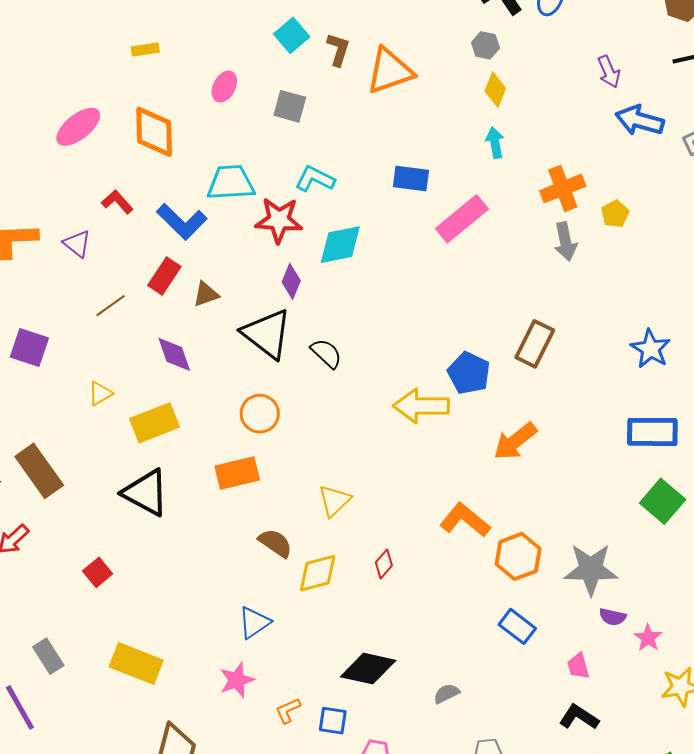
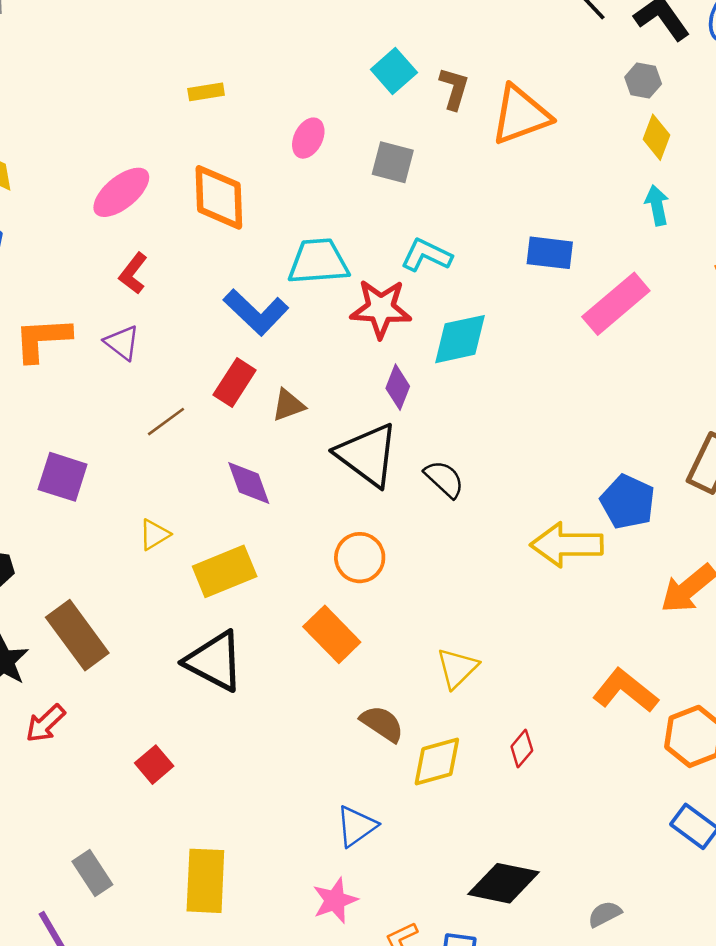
red L-shape: (117, 202) -> (133, 273), moved, turned -100
orange rectangle: (237, 473) -> (332, 634), turned 60
yellow rectangle: (136, 663) -> (205, 881), turned 72

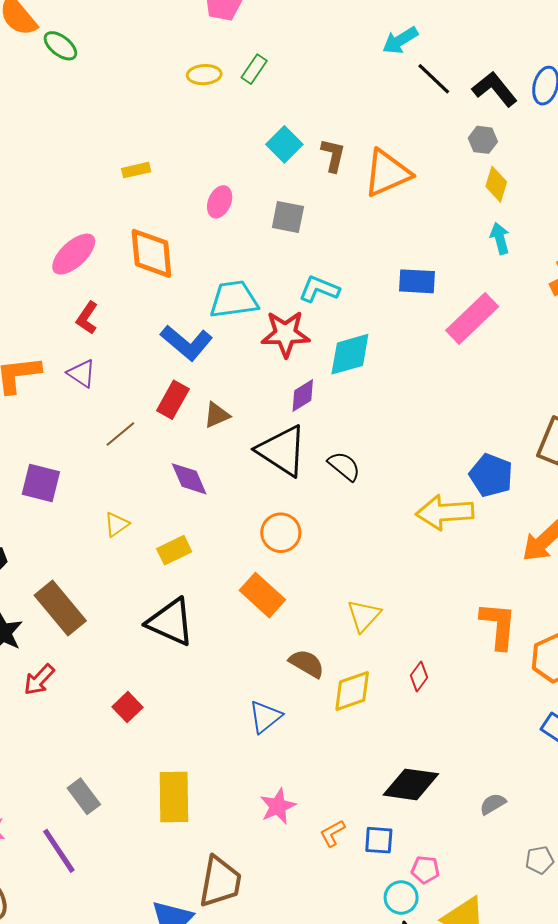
purple diamond: (398, 387) -> (303, 395), turned 40
yellow rectangle: (225, 571) -> (174, 550), size x0.7
orange L-shape: (625, 691) -> (498, 625), turned 60
blue triangle: (356, 826) -> (265, 717), moved

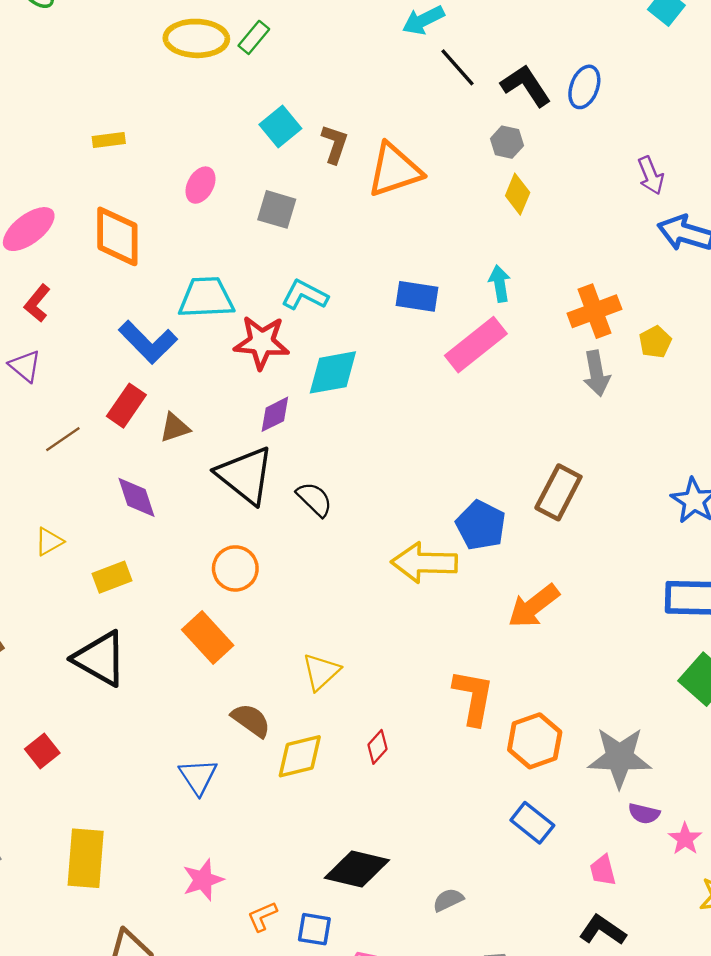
yellow ellipse: (204, 75) -> (196, 38), size x1.6
cyan arrow: (500, 238) -> (500, 284), moved
blue triangle: (265, 717) -> (198, 777), turned -30

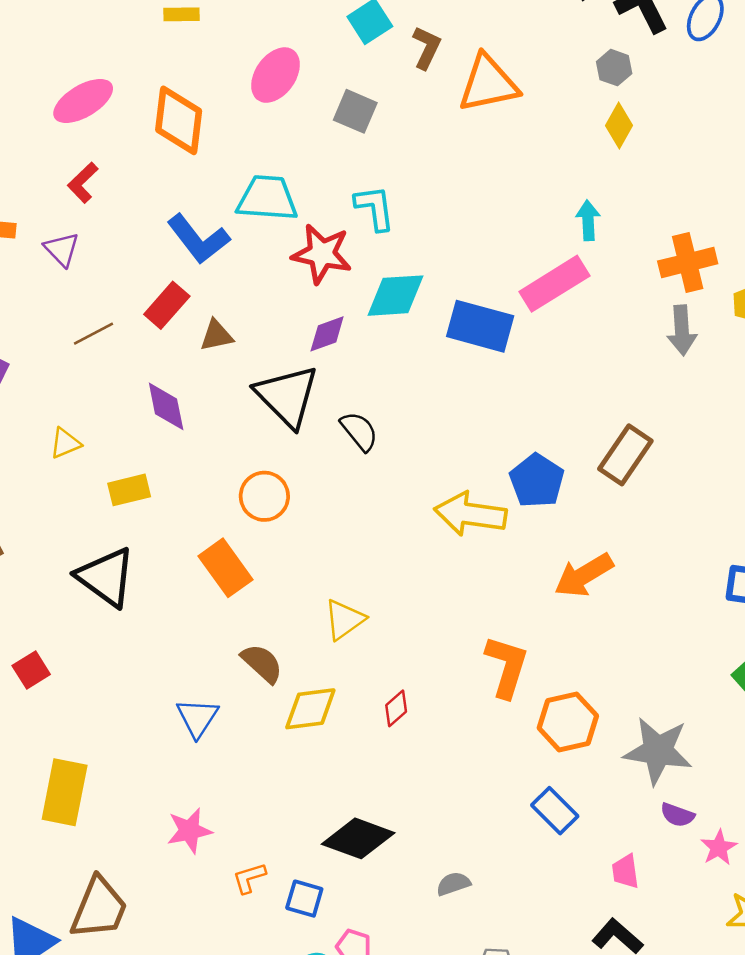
pink ellipse: (200, 185) -> (276, 75), size x1.4
cyan L-shape: (305, 295) -> (375, 208), turned 48
blue rectangle: (417, 296) -> (480, 326), moved, size x1.4

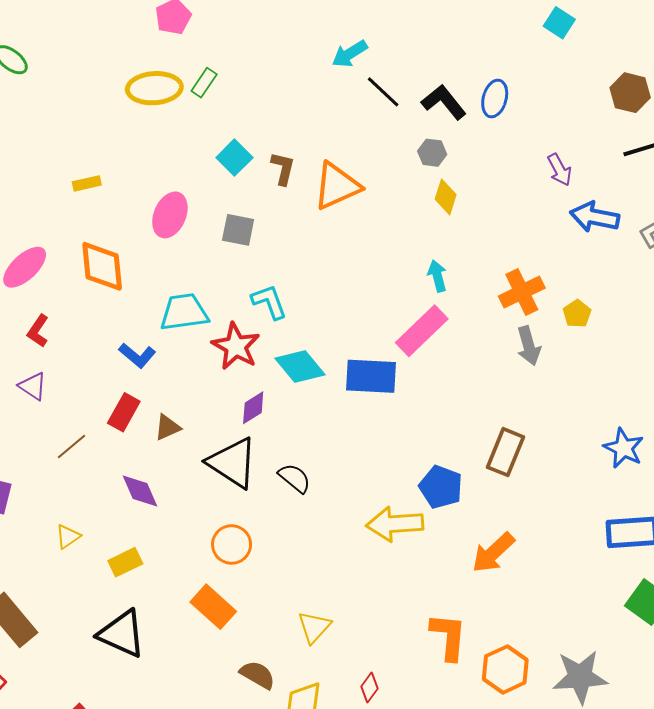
blue L-shape: (198, 239) -> (137, 355), size x0.7
red star: (322, 254) -> (236, 346), turned 30
cyan diamond: (395, 296) -> (300, 367), turned 66

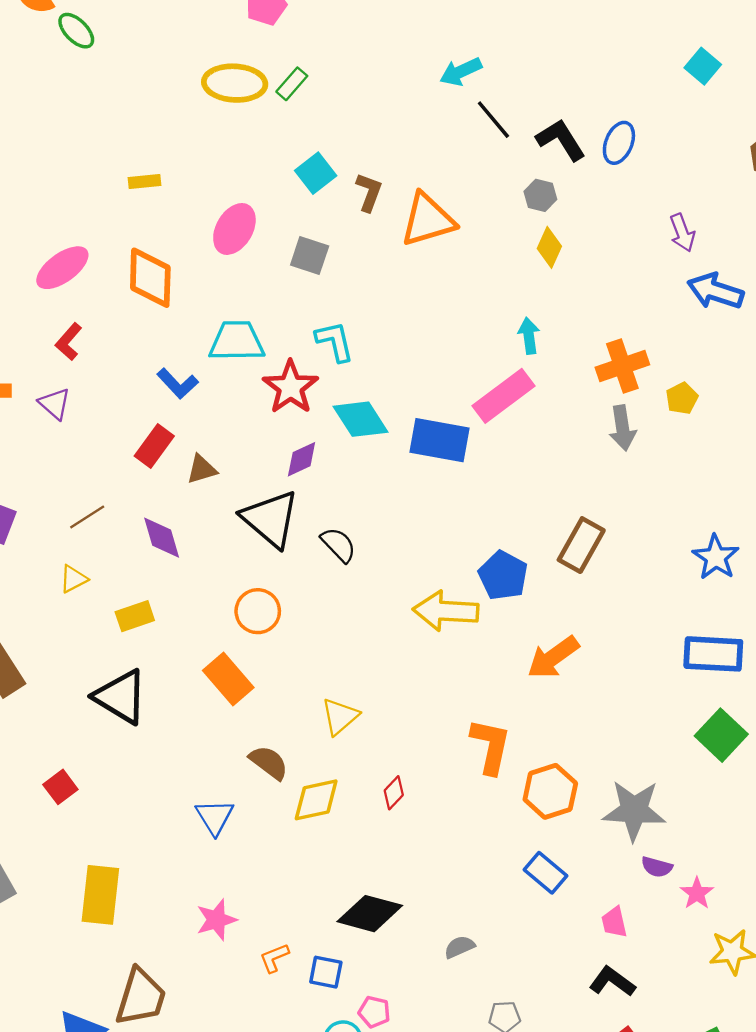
brown line: (71, 446) -> (87, 517), moved

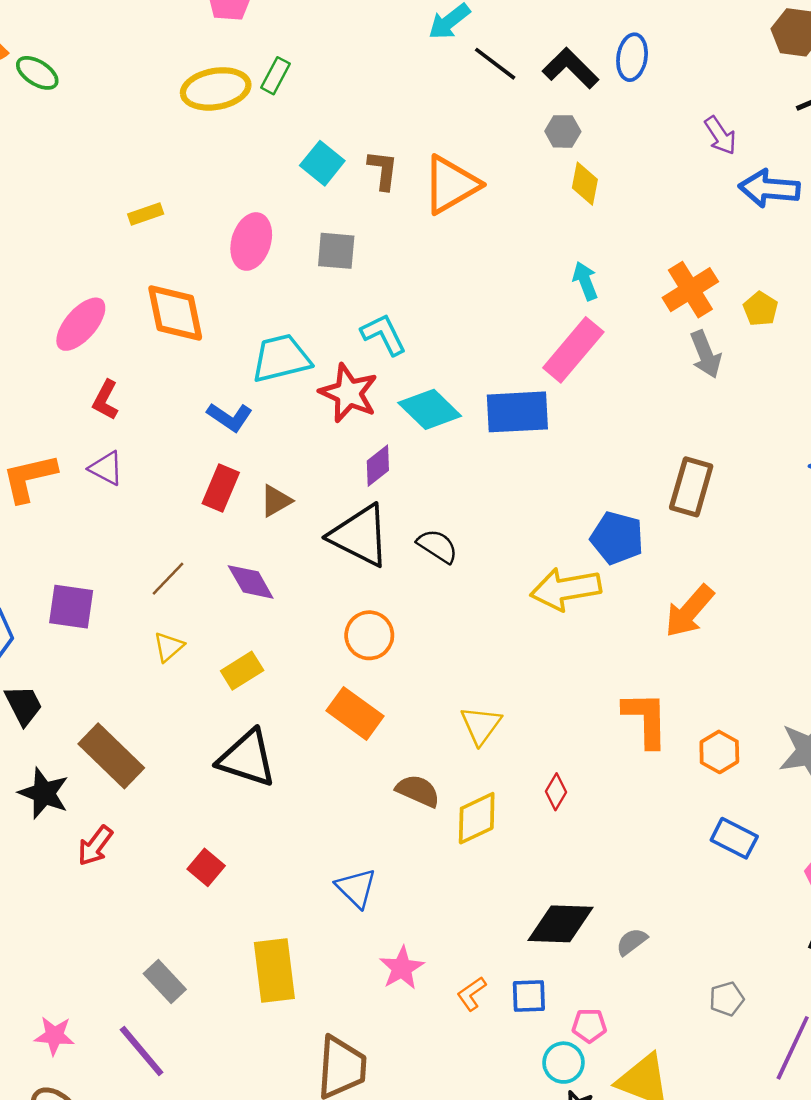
orange hexagon: (550, 791) -> (719, 752), size x0.7
blue triangle: (215, 817) -> (356, 888), moved
gray semicircle: (459, 947) -> (632, 942), moved

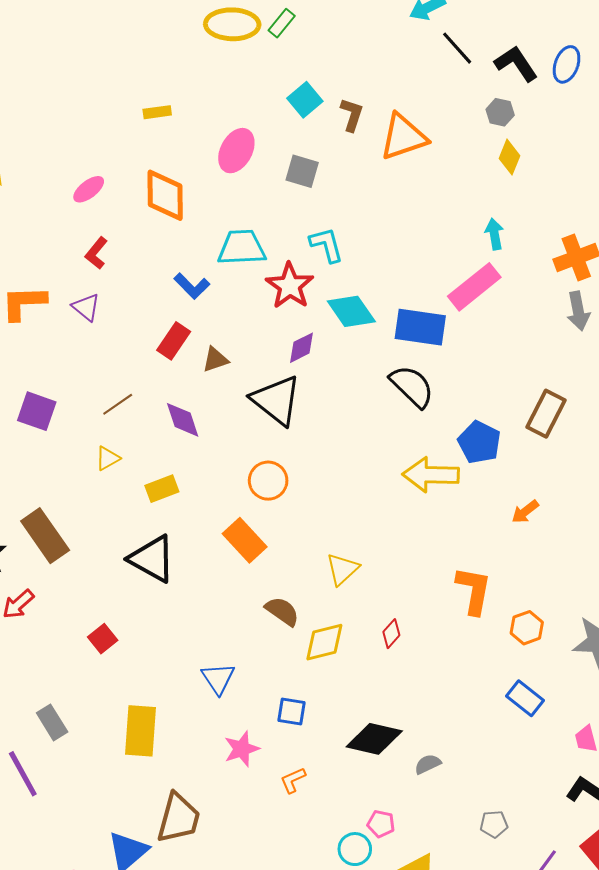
pink ellipse: (81, 324) -> (89, 189), size x0.7
black semicircle: (437, 546) -> (412, 386), moved, size x1.4
orange arrow: (689, 611) -> (525, 512), size x0.6
blue square: (529, 996) -> (292, 711), moved

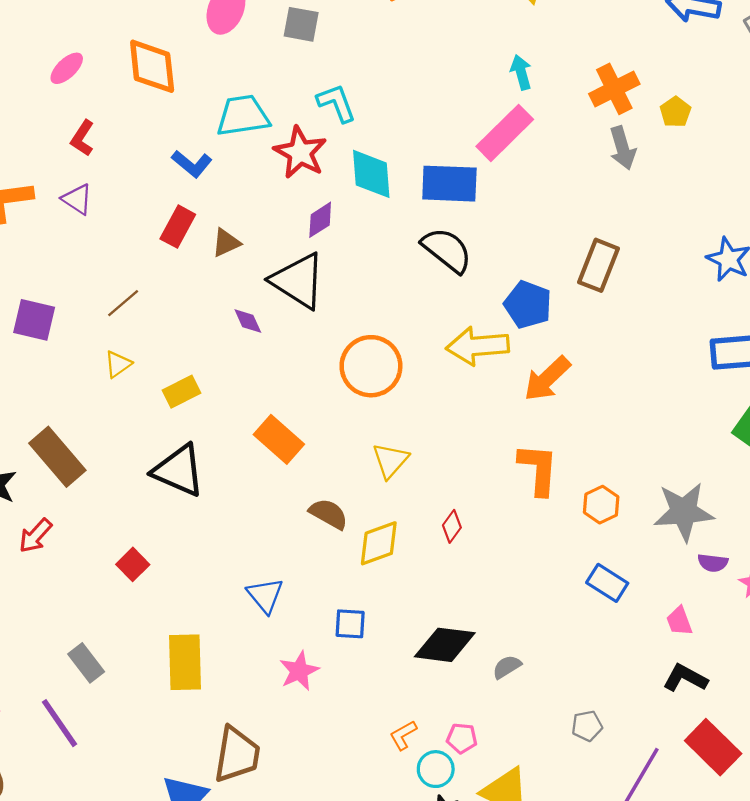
cyan diamond: (351, 311) -> (371, 174), turned 36
purple diamond: (183, 420) -> (248, 321), moved, size x0.7
orange circle: (268, 481) -> (371, 366), moved, size x1.4
orange arrow: (525, 512) -> (547, 379), moved, size x1.6
orange L-shape: (293, 780) -> (403, 735), moved

